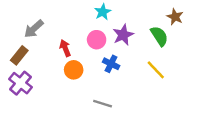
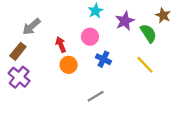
purple star: (123, 35) -> (125, 21), moved
gray line: (103, 104) -> (96, 96), turned -48

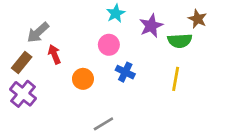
green semicircle: (148, 33) -> (180, 41), turned 120
red arrow: (61, 45) -> (54, 54), moved
yellow line: (145, 65) -> (176, 79), turned 54
gray line: (96, 96) -> (103, 124), moved

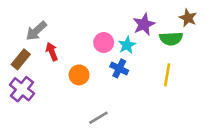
cyan star: (116, 13) -> (127, 45), moved

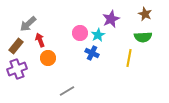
green semicircle: (171, 39) -> (143, 37), moved
orange circle: (79, 75) -> (48, 58), moved
purple cross: (22, 89) -> (17, 69), turned 30
gray line: (98, 118) -> (67, 91), moved

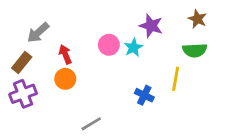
purple star: (111, 19) -> (151, 26), turned -30
red arrow: (40, 40) -> (65, 54), moved
blue cross: (92, 53) -> (144, 95), moved

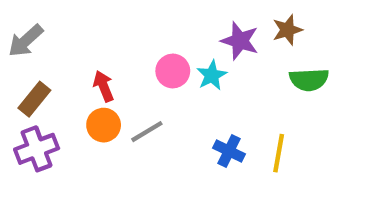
brown star: (197, 19) -> (287, 30), moved, turned 30
gray arrow: (38, 33) -> (26, 41), moved
yellow line: (176, 79) -> (279, 153), moved
gray line: (91, 124) -> (147, 132), moved

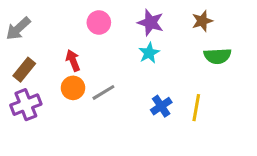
purple star: (240, 41) -> (151, 22), moved
pink circle: (173, 71) -> (99, 22), moved
blue cross: (229, 151) -> (161, 106), turned 30

